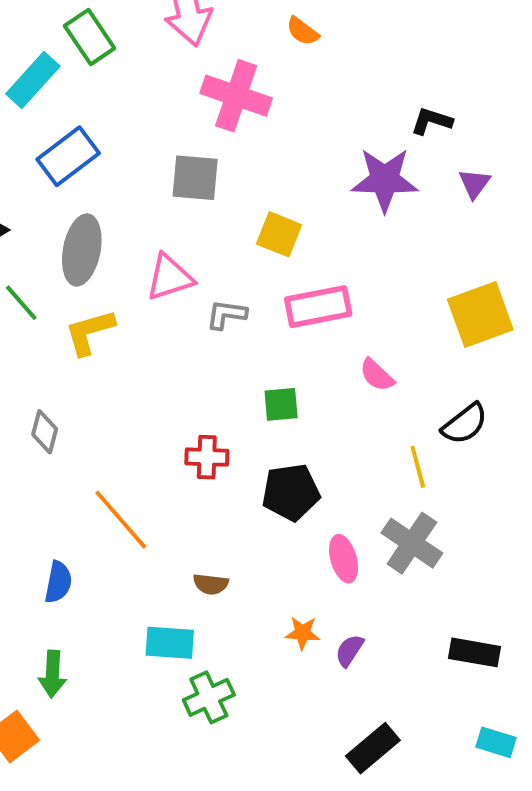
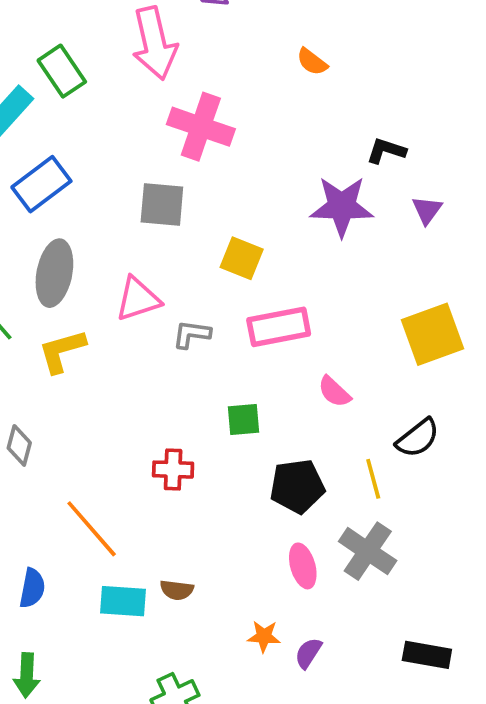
orange semicircle: (303, 31) -> (312, 62), moved
black pentagon: (291, 492) -> (297, 486), moved
cyan rectangle: (170, 643) -> (123, 601), moved

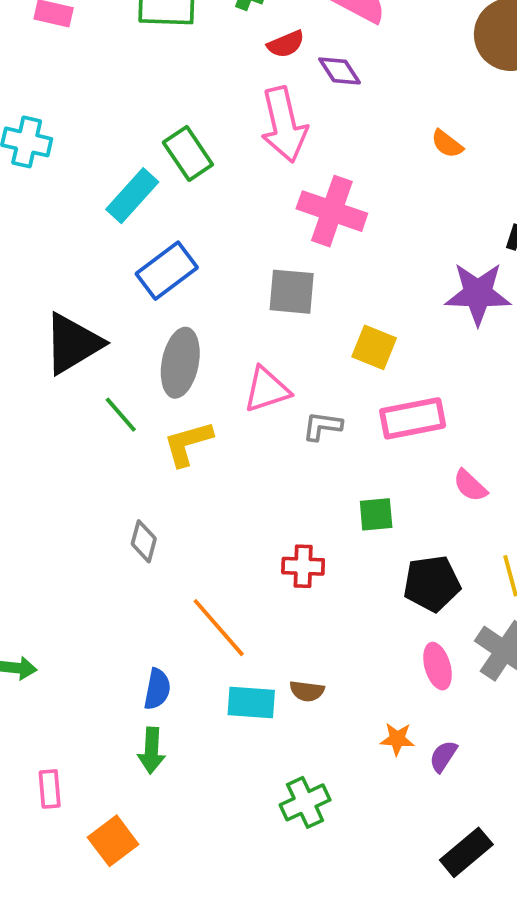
green arrow: (27, 675) -> (151, 751), moved

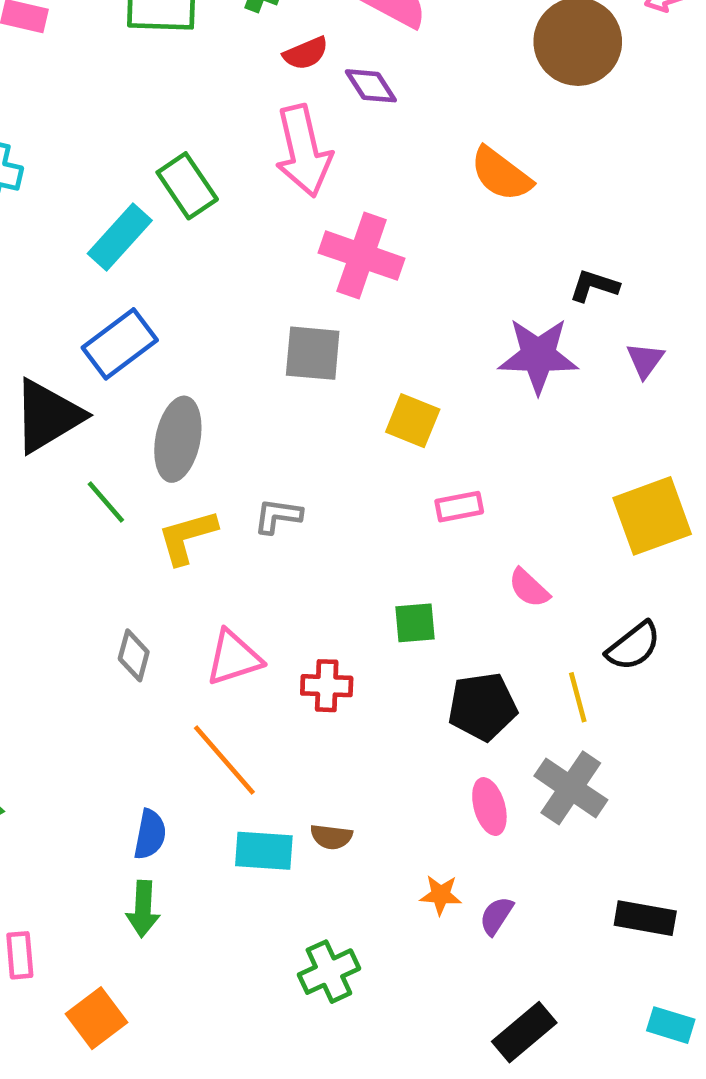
orange semicircle: (447, 144) -> (501, 174), size x1.6
blue rectangle: (167, 271) -> (120, 344), moved
pink triangle: (267, 390) -> (234, 658), moved
pink rectangle: (413, 418) -> (459, 507), size x0.6
gray L-shape: (322, 426) -> (278, 516), moved

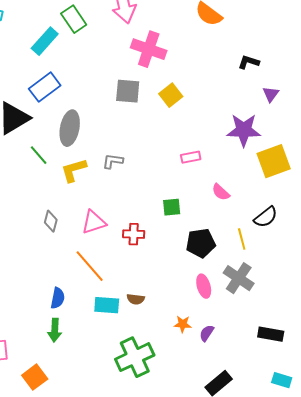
purple star: (538, 356) -> (244, 130), moved
yellow square: (413, 421) -> (171, 95), moved, turned 30
green cross: (329, 972) -> (135, 357), size x1.5

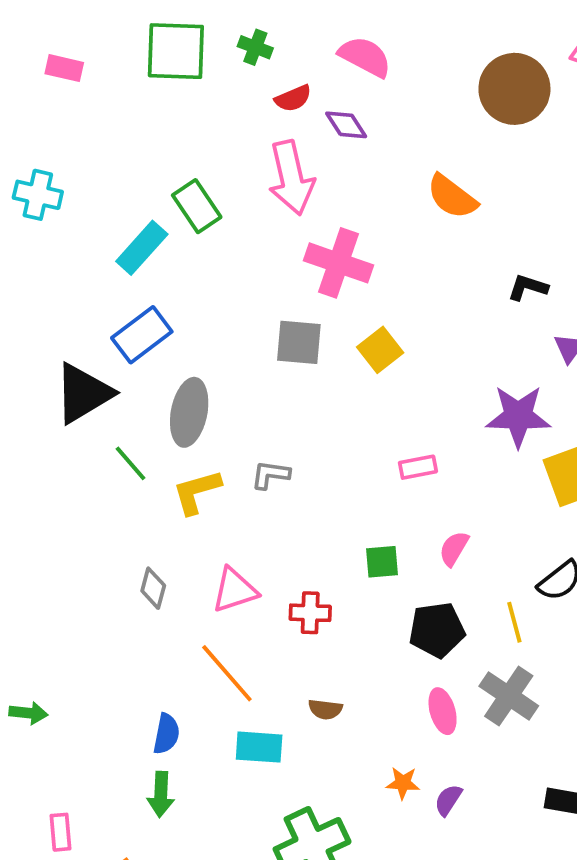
pink semicircle: (221, 192) -> (454, 548), moved, turned 78
brown semicircle: (136, 299) -> (325, 709), moved

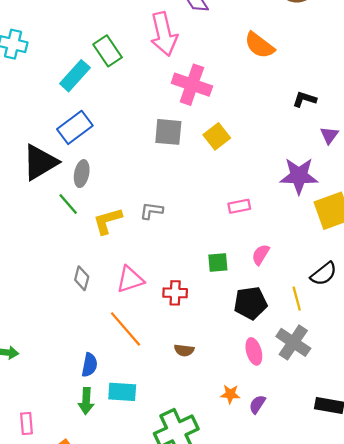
gray ellipse: (189, 412) -> (82, 174), moved, size x0.7
cyan rectangle: (259, 747) -> (122, 392), moved

